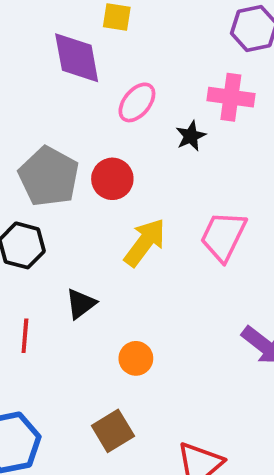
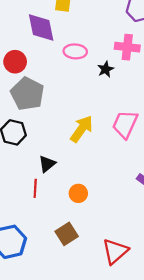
pink ellipse: (137, 102) -> (75, 51), turned 55
red circle: (112, 179) -> (15, 62), moved
red line: (25, 336) -> (35, 188), moved

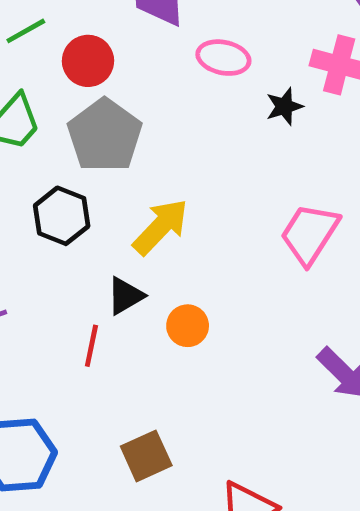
yellow arrow: (82, 129) -> (161, 227), moved
orange circle: (78, 193) -> (188, 326), moved

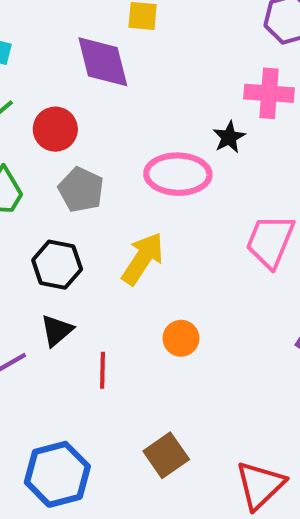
pink ellipse: (223, 58) -> (178, 174), moved, size x1.4
gray pentagon: (105, 135) -> (81, 190), size x0.7
black triangle: (125, 296) -> (57, 330), moved

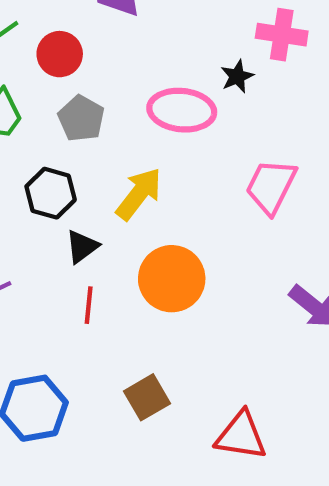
black triangle: (57, 330) -> (82, 247), moved
orange circle: (181, 338) -> (172, 279), size x1.8
red triangle: (260, 485) -> (241, 436), turned 48

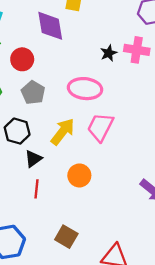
black star: (237, 76) -> (109, 53), moved
pink trapezoid: (271, 186) -> (100, 127), moved
orange circle: (172, 279) -> (79, 175), size x0.7
brown square: (147, 397) -> (66, 237), turned -30

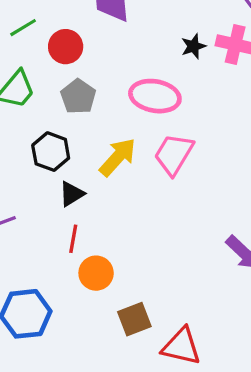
orange circle: (79, 175) -> (96, 273), moved
brown square: (66, 237) -> (134, 319), moved, turned 35

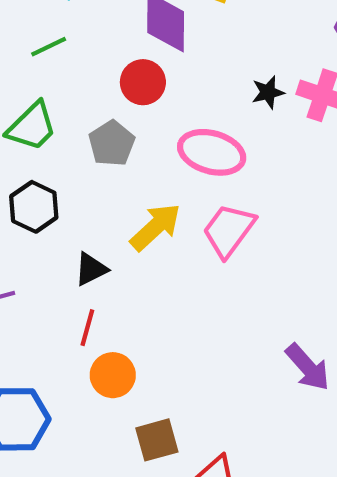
red circle: (66, 47) -> (143, 82), moved
black hexagon: (51, 152) -> (34, 207), moved

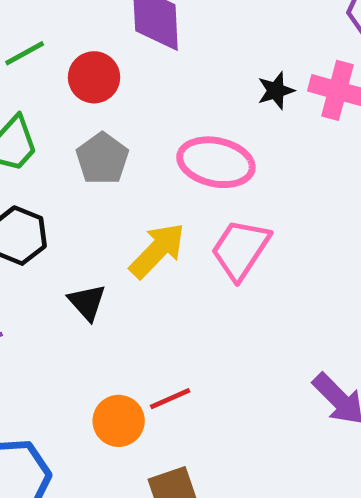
red circle: (143, 82) -> (94, 77), moved
black triangle: (91, 269) -> (87, 302), turned -42
red line: (87, 328) -> (170, 399), moved, turned 54

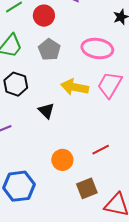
yellow arrow: (157, 250) -> (75, 87), turned -120
red line: (170, 399) -> (101, 150), moved

